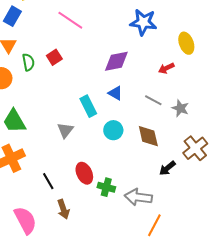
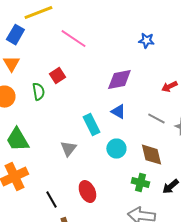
blue star: (143, 22) -> (146, 41), size x0.6
green semicircle: (28, 62) -> (38, 92), moved
green cross: (106, 187) -> (140, 183), moved

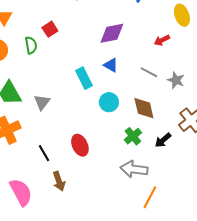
gray triangle: (68, 149) -> (42, 102), moved
green cross: (140, 183) -> (133, 136), turned 36

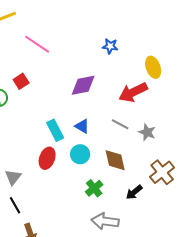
red arrow: (162, 40) -> (133, 92), size x1.8
blue triangle: (111, 65) -> (82, 126), moved
gray triangle: (42, 102) -> (13, 177), moved
green cross: (133, 136) -> (94, 188), moved
red ellipse: (80, 145) -> (47, 158), moved, turned 45

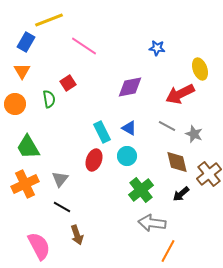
brown diamond: (115, 160) -> (177, 162), moved
green cross: (94, 188) -> (141, 190), size x1.4
black line: (15, 205) -> (62, 207), turned -30

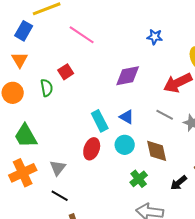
brown diamond: (177, 162) -> (157, 151), moved
green cross: (141, 190) -> (139, 179), size x0.7

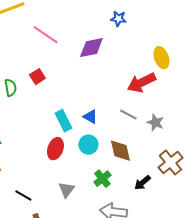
blue star: (155, 37) -> (118, 19), moved
red square: (66, 72) -> (37, 77), moved
purple diamond: (128, 76) -> (91, 48), moved
gray triangle: (58, 168) -> (66, 190), moved

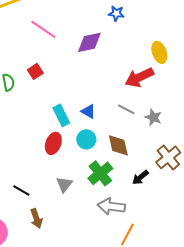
green cross: (102, 179) -> (100, 173), size x1.4

